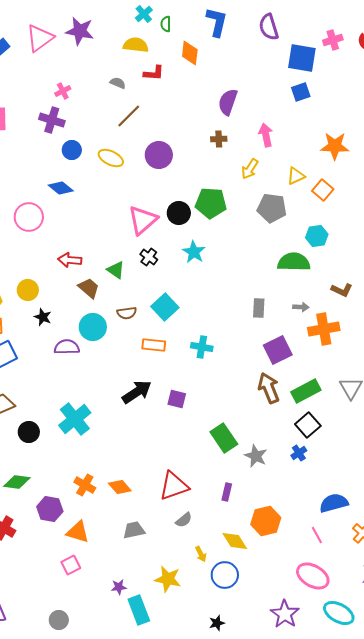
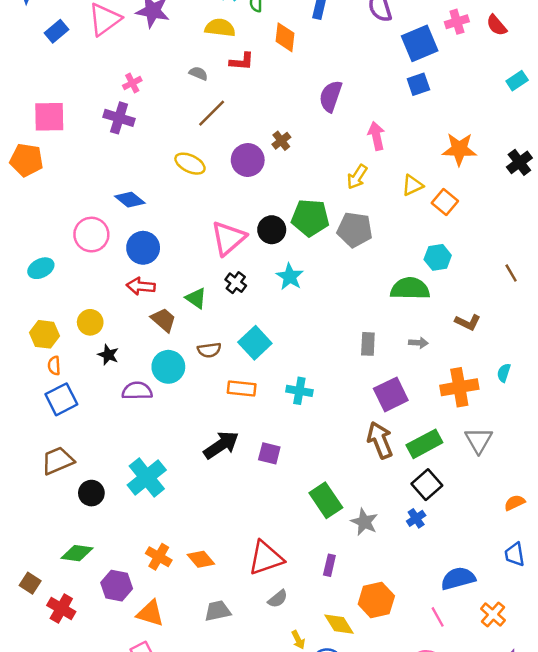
blue square: (302, 58) -> (420, 43), turned -32
brown cross: (219, 139) -> (281, 141), moved, turned -35
blue circle: (72, 150) -> (143, 248), moved, size x1.4
gray pentagon: (272, 208) -> (355, 230), moved
orange cross: (324, 329) -> (459, 387), moved

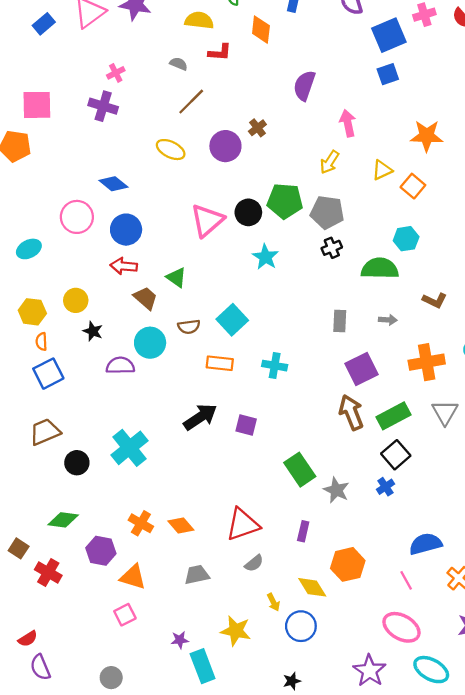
black cross: (236, 283) -> (332, 248), moved, turned 30

